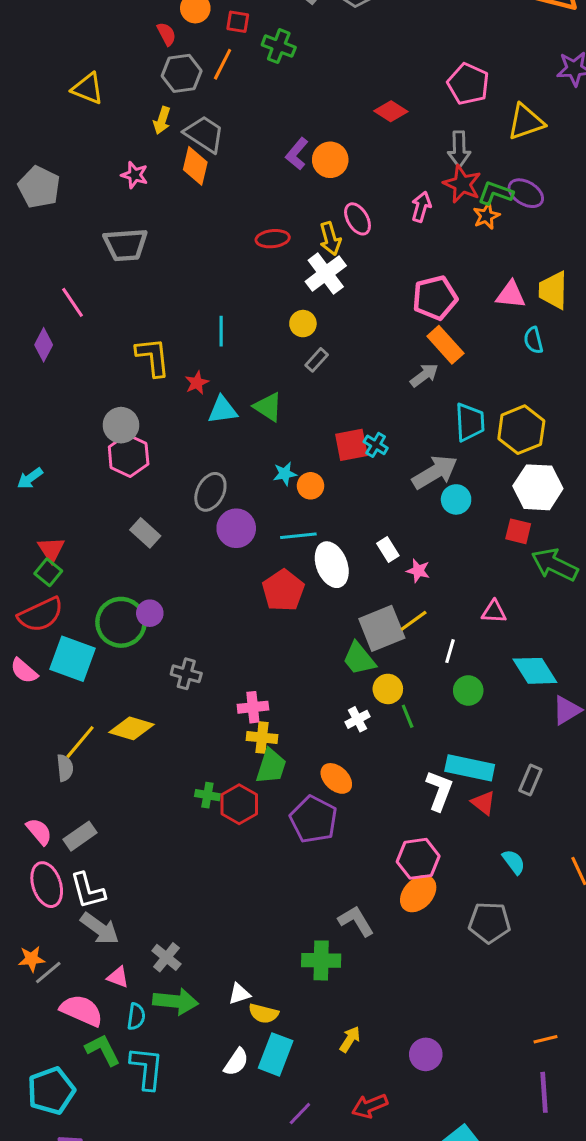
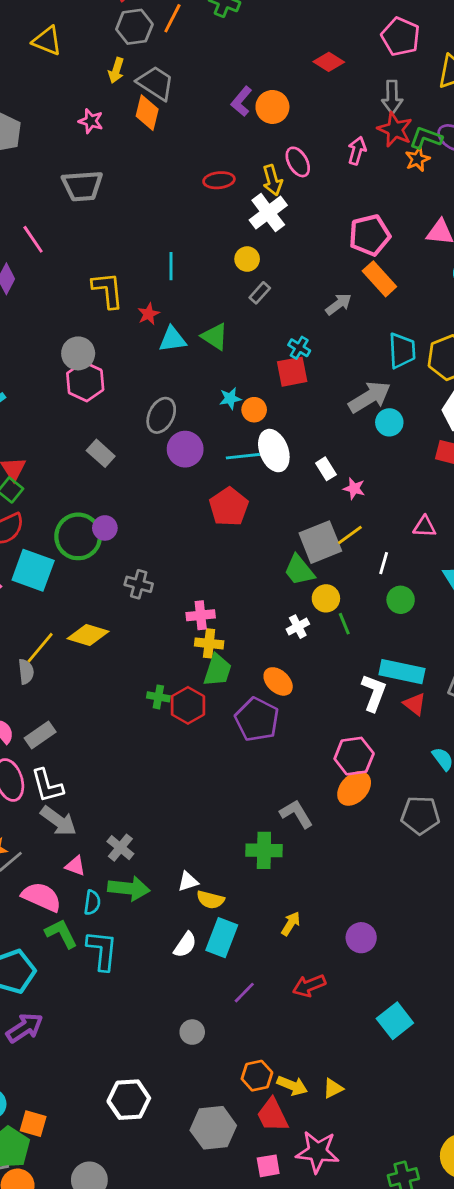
gray arrow: (424, 375) -> (339, 304), moved
cyan cross: (376, 445) -> (299, 348), moved
white ellipse: (332, 565) -> (274, 451), moved

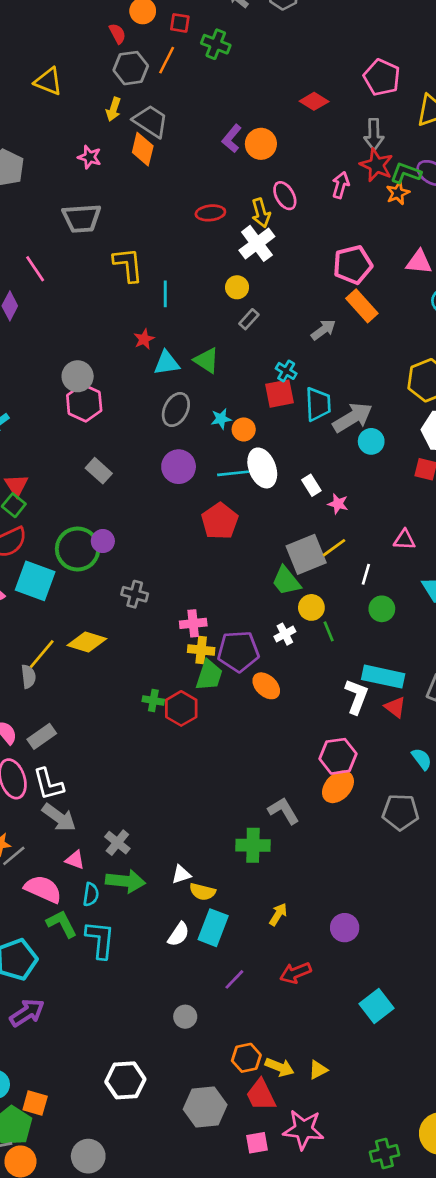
yellow L-shape: (108, 290) -> (128, 265), moved
cyan trapezoid: (402, 351) -> (318, 404), moved
gray ellipse: (161, 415) -> (176, 410), moved
purple pentagon: (257, 719) -> (238, 651), moved, turned -30

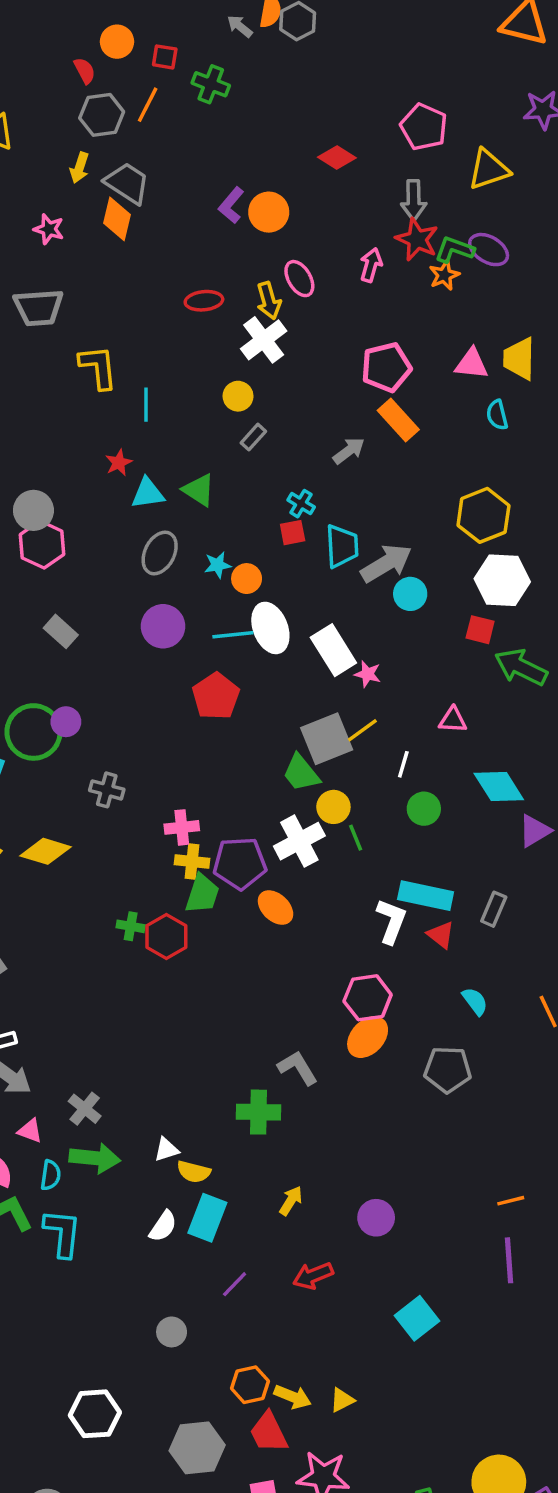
red square: (280, 394) -> (293, 533), size x0.7
white rectangle: (311, 485) -> (333, 650), size x1.8
white cross: (285, 634) -> (299, 841), size x1.8

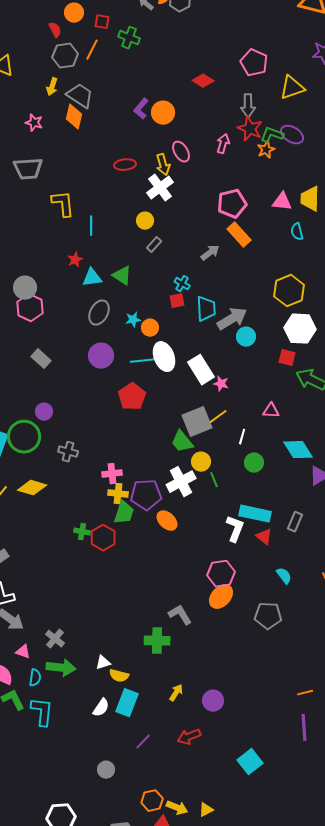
green circle: (33, 732) -> (24, 437), moved
purple circle: (376, 1218) -> (213, 701), moved

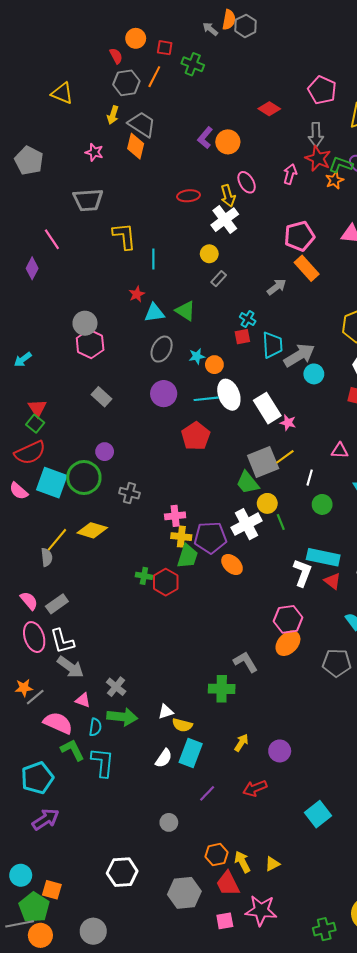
yellow arrow: (177, 808) -> (242, 862), turned -140

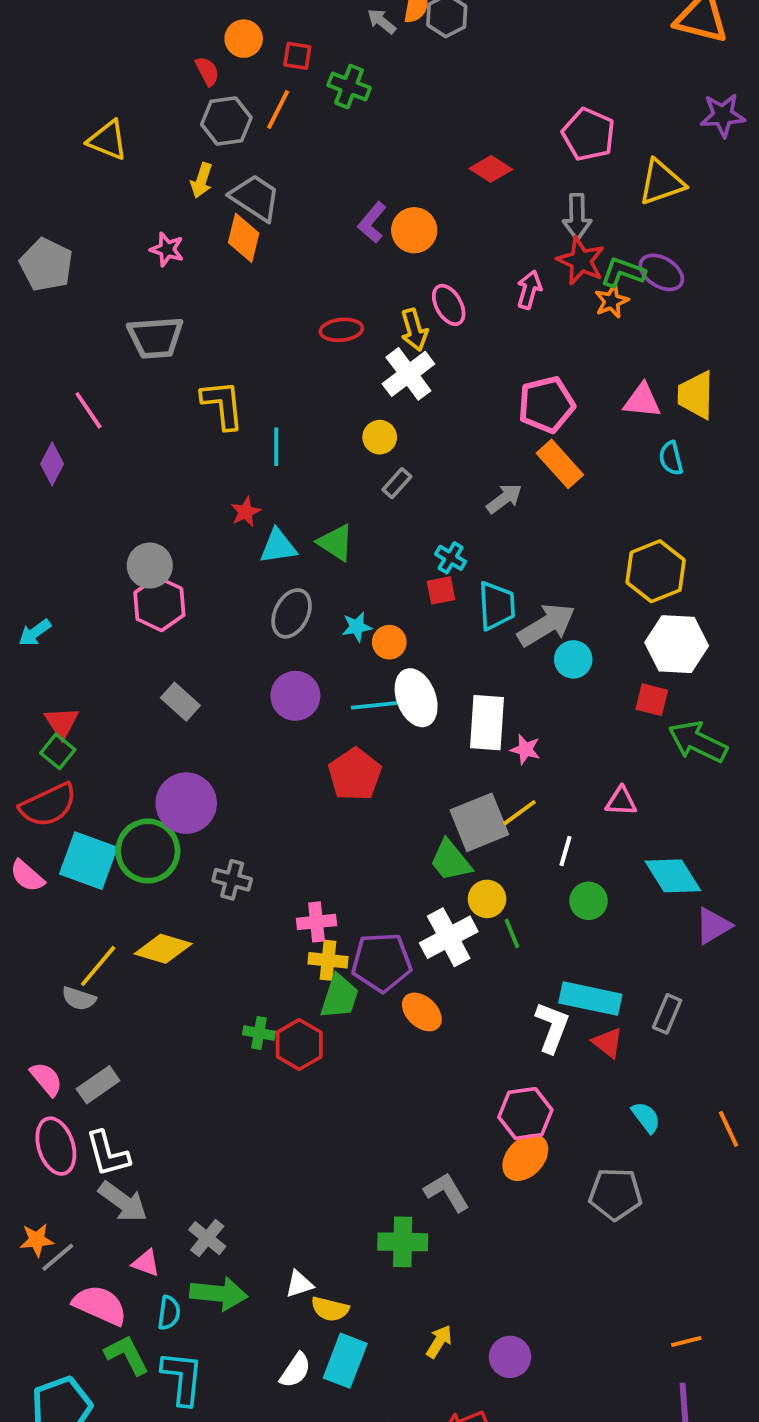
white rectangle: (267, 408) -> (487, 723), turned 36
purple circle: (105, 452) -> (186, 803), size x1.8
gray semicircle: (47, 557) -> (79, 999), turned 114

